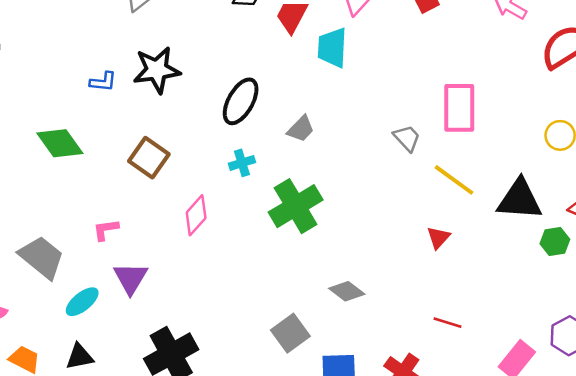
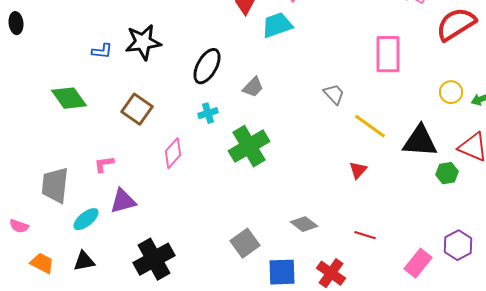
cyan trapezoid: (332, 48) -> (277, 25), turned 68
pink rectangle: (459, 108) -> (388, 54), moved
gray trapezoid: (42, 257) -> (55, 185), turned -123
purple triangle: (131, 278) -> (123, 201), turned 44
gray diamond: (347, 291) -> (304, 224), moved

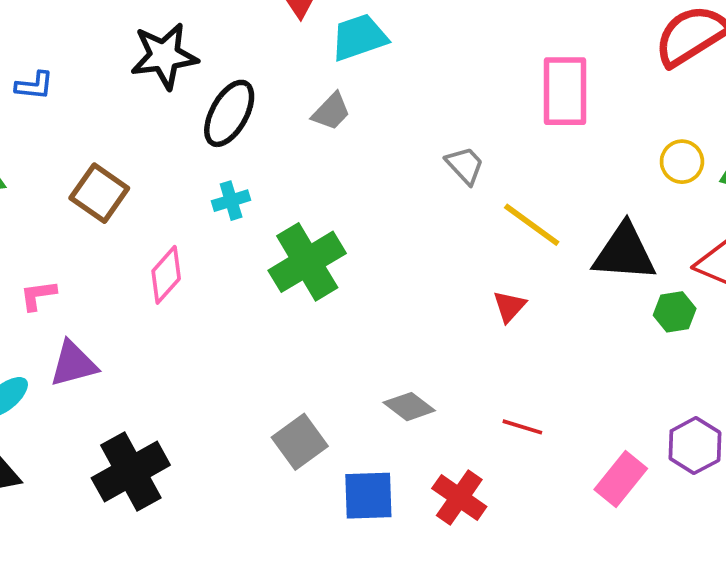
black star: (143, 42) -> (164, 56), moved
gray trapezoid: (253, 87) -> (331, 112), moved

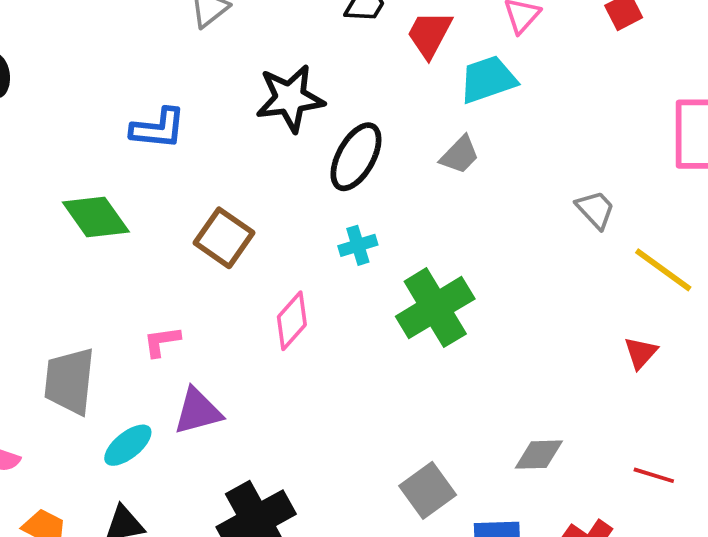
blue L-shape: (34, 86) -> (158, 128), size x1.4
gray diamond: (409, 407) -> (539, 455), turned -39

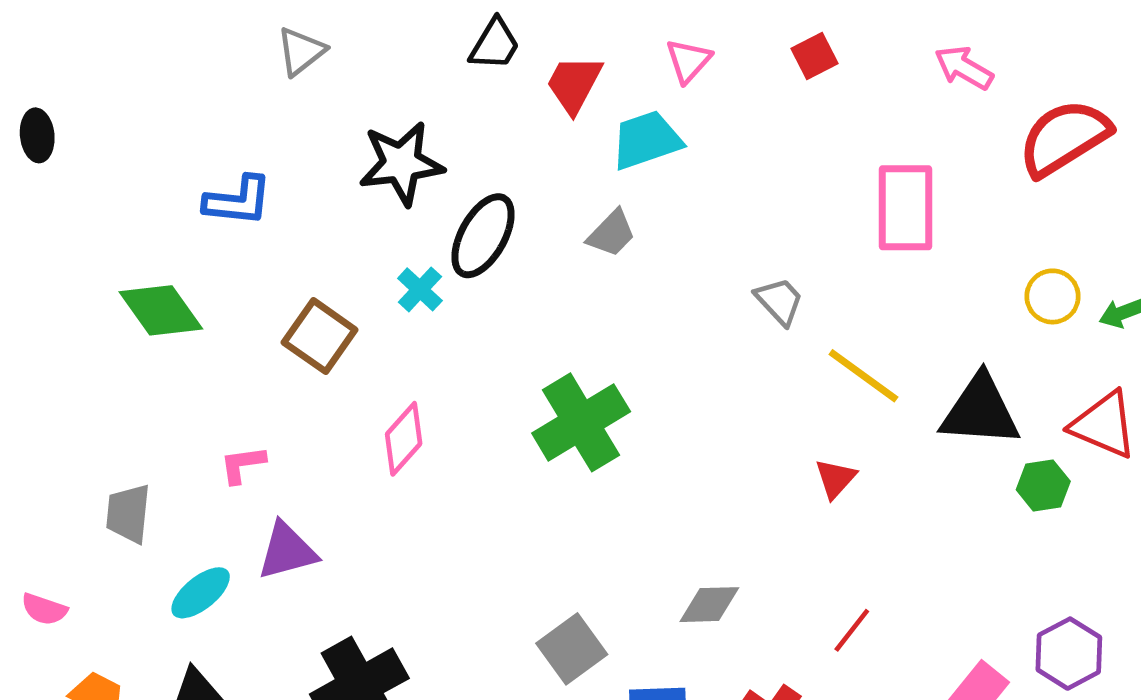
cyan cross: (358, 245) -> (420, 289), moved, turned -30
gray trapezoid: (69, 381) -> (128, 514), size x0.7
red line: (654, 475) -> (852, 630), turned -69

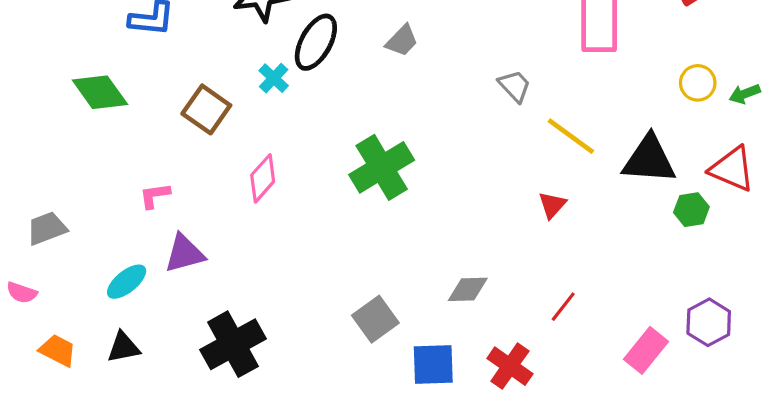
gray trapezoid: (128, 514) -> (47, 228), moved, turned 63

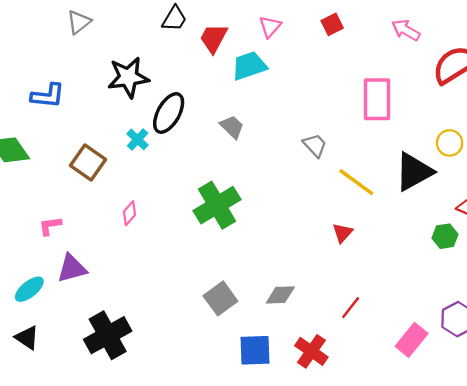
gray trapezoid: (402, 41) -> (232, 127), moved, turned -90
black triangle: (649, 160) -> (414, 172), moved, turned -33
pink diamond: (263, 178) -> (129, 213), size x0.7
gray square: (375, 319) -> (220, 298), moved
black triangle: (123, 347) -> (27, 338), turned 45

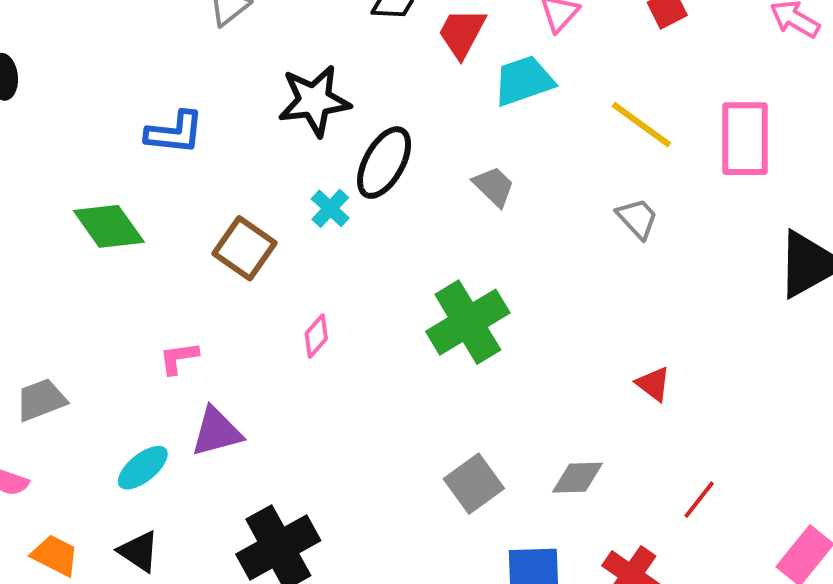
yellow line: (356, 182) -> (641, 125), moved
red triangle: (342, 233) -> (653, 384), moved, turned -35

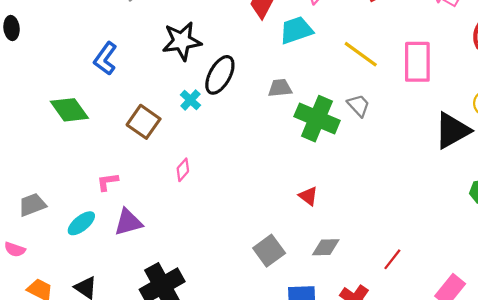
blue L-shape: (175, 133) -> (105, 59), turned 120
gray trapezoid: (494, 186) -> (280, 88), turned -50
green cross: (468, 322) -> (317, 119), moved, turned -36
red triangle: (653, 384) -> (308, 196), moved
cyan ellipse: (143, 468) -> (81, 223), moved

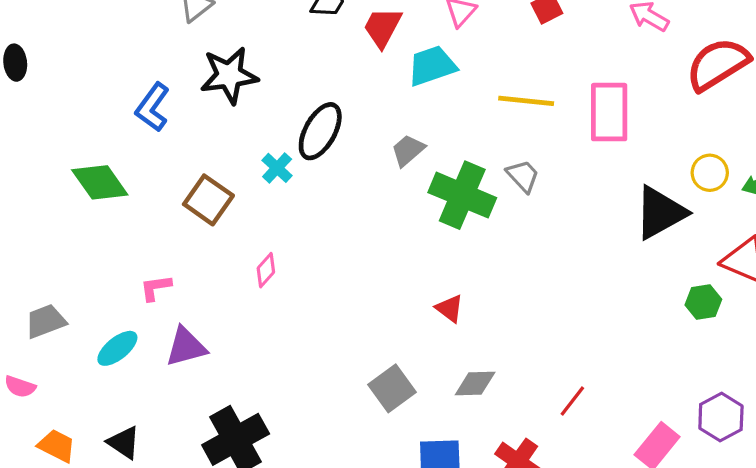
black star: (182, 41) -> (229, 75), moved
yellow line: (361, 54) -> (526, 101), turned -30
gray trapezoid: (280, 88) -> (408, 150), turned -35

